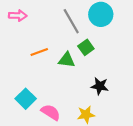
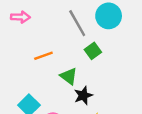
green triangle: (67, 60) -> (69, 76), moved, turned 30
black star: (100, 86) -> (83, 95), moved, turned -30

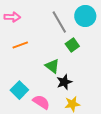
orange line: (43, 56) -> (20, 45), moved

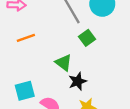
cyan square: (19, 90) -> (25, 91), turned 30

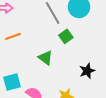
black star: (78, 81) -> (87, 71), moved

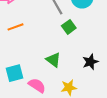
green triangle: (45, 58) -> (53, 60), moved

